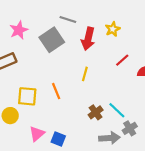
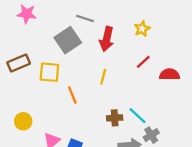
yellow star: (113, 29) -> (142, 29), moved
pink star: (19, 30) -> (27, 14), moved, turned 30
yellow square: (27, 96) -> (49, 72), moved
brown cross: (96, 112) -> (115, 118), turned 32

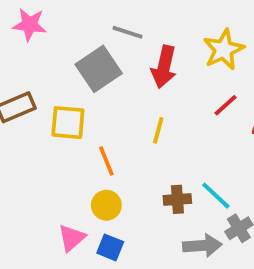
yellow star: (142, 29) -> (224, 50), size x1.5
yellow circle: (23, 121) -> (106, 205), moved

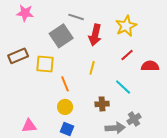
cyan line: (216, 196) -> (123, 87), moved
pink triangle: (72, 238) -> (29, 126), moved, turned 35

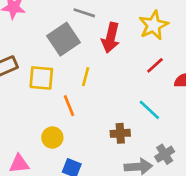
yellow line: (92, 68) -> (86, 77), moved
yellow circle: (65, 107) -> (52, 138), moved

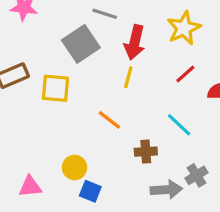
yellow line: (86, 77) -> (128, 77), moved
orange line: (69, 106) -> (109, 120), moved, turned -30
yellow circle: (52, 138) -> (74, 167), moved

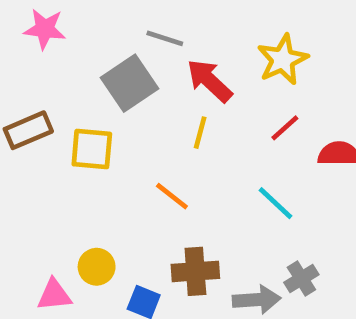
red arrow: (135, 42) -> (210, 81), turned 120
brown cross: (146, 152) -> (195, 271), moved, size x1.4
yellow circle: (74, 167) -> (97, 267), moved

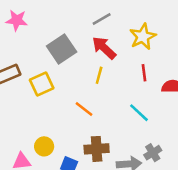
gray line: (165, 38) -> (102, 19), moved, turned -48
red line: (285, 128) -> (144, 73), turned -56
yellow square: (92, 149) -> (42, 84), turned -30

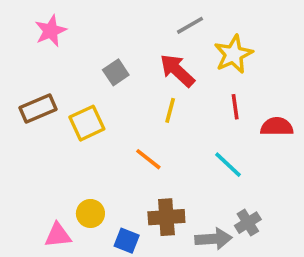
gray line: (102, 19) -> (190, 25), moved
pink star: (17, 20) -> (51, 31), turned -30
gray square: (62, 49) -> (116, 72), size x0.6

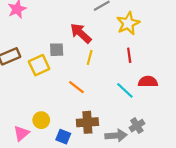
red arrow: (177, 71) -> (81, 33), moved
gray square: (116, 72) -> (57, 50), moved, turned 32
red semicircle: (277, 127) -> (148, 82), moved
pink triangle: (58, 235) -> (21, 133), turned -35

